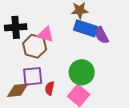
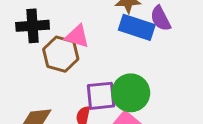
purple semicircle: (102, 35) -> (161, 18), moved
purple square: (33, 76) -> (101, 96), moved

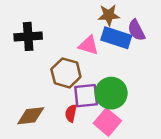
pink triangle: (77, 36) -> (89, 45), moved
brown hexagon: (61, 54) -> (66, 73), moved

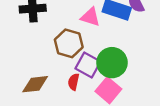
purple square: (86, 96) -> (88, 65), turned 35

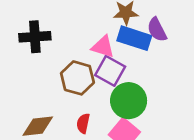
purple square: (88, 65) -> (110, 71), moved

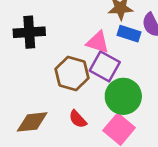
blue rectangle: (134, 38) -> (129, 34), size x0.7
red semicircle: (83, 123) -> (78, 119), turned -54

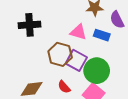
blue rectangle: (129, 34) -> (102, 35), moved
purple square: (105, 66) -> (76, 60), moved

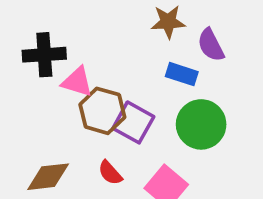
pink triangle: (78, 32) -> (77, 82), moved
green circle: (97, 71) -> (201, 124), moved

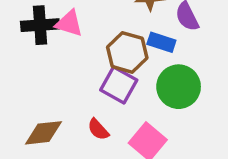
pink triangle: (77, 82) -> (69, 23), moved
brown hexagon: (102, 111) -> (127, 52), moved

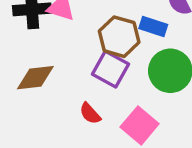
brown diamond: (43, 133) -> (35, 78), moved

